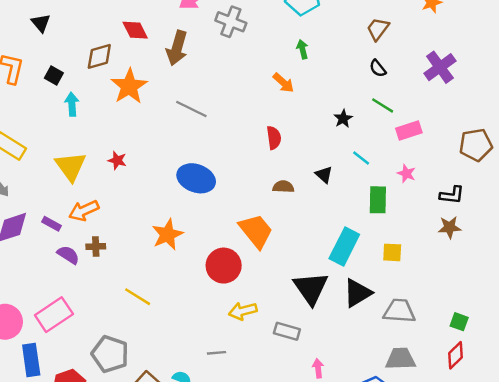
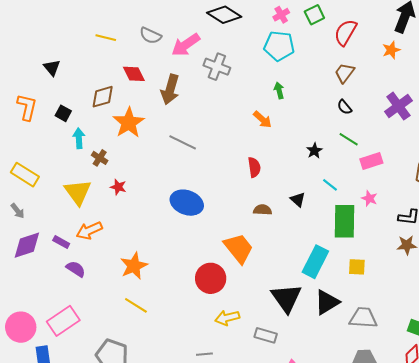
green rectangle: (378, 200) -> (344, 221), size x1.4
orange star: (167, 234) -> (134, 266), moved
brown cross: (96, 246) -> (100, 158), moved, turned 35

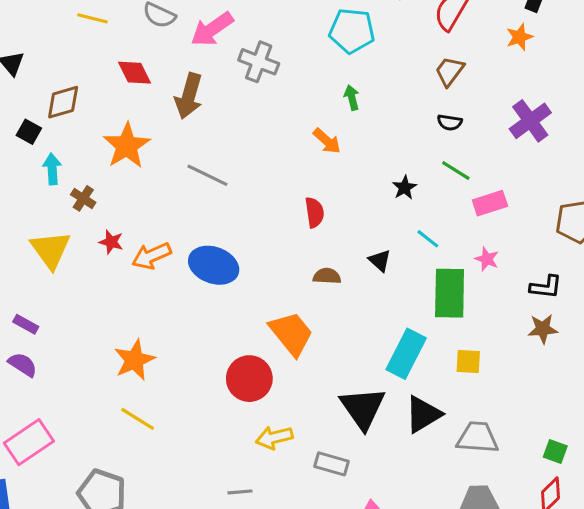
brown diamond: (103, 97) -> (63, 102), moved
black semicircle: (344, 107) -> (450, 122), turned -42
orange arrow: (89, 231) -> (152, 256), moved
purple semicircle: (76, 269) -> (23, 365), moved

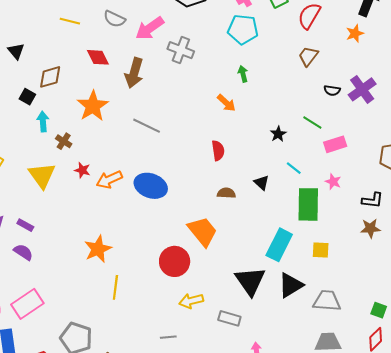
black semicircle: (450, 122) -> (332, 90), moved
yellow line: (138, 419) -> (115, 287), moved, turned 65

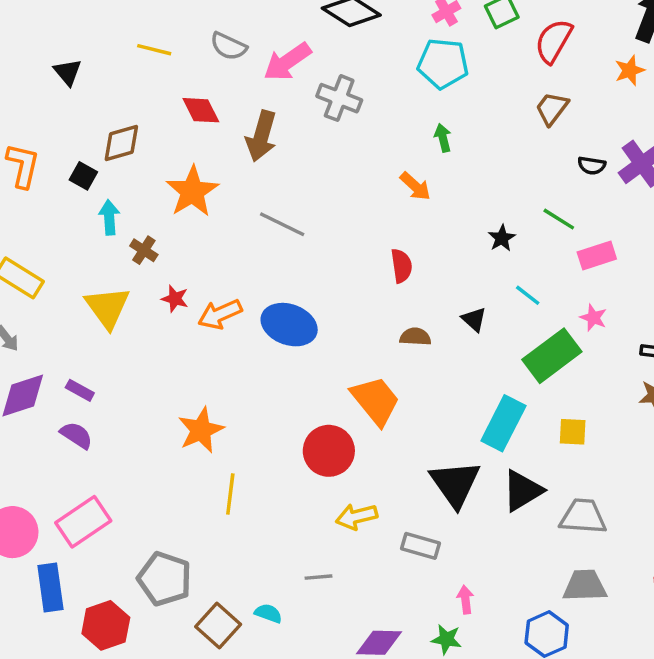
black triangle: (16, 51) -> (68, 72), moved
green rectangle: (308, 204) -> (552, 356), turned 52

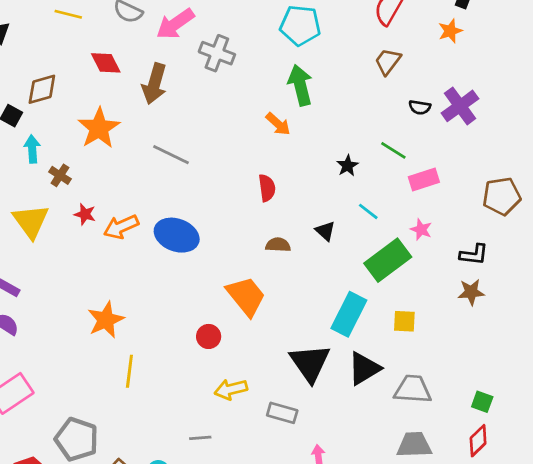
green arrow: (443, 138) -> (300, 85), size x1.8
red circle: (329, 451) -> (209, 336), size x0.6

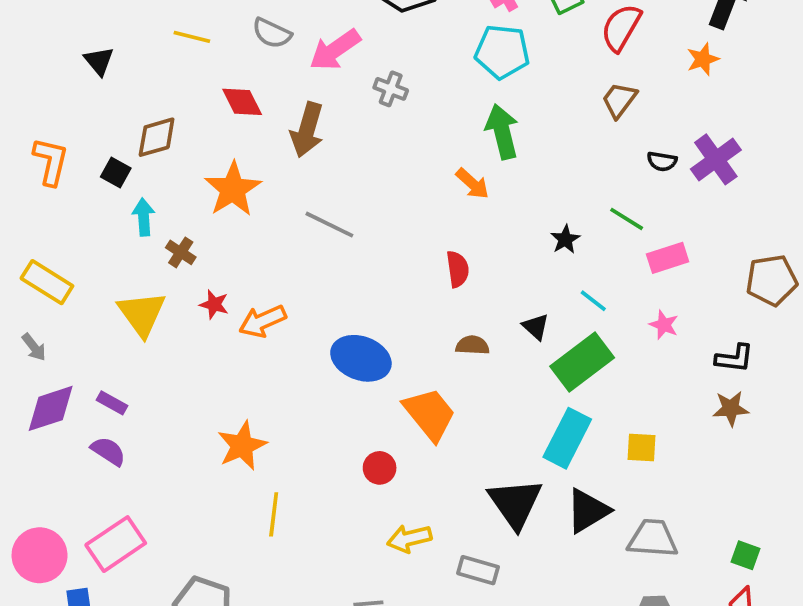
gray cross: (217, 53) -> (391, 89), size x0.7
blue ellipse: (177, 235) -> (361, 358), moved
green rectangle: (388, 260) -> (582, 362), moved

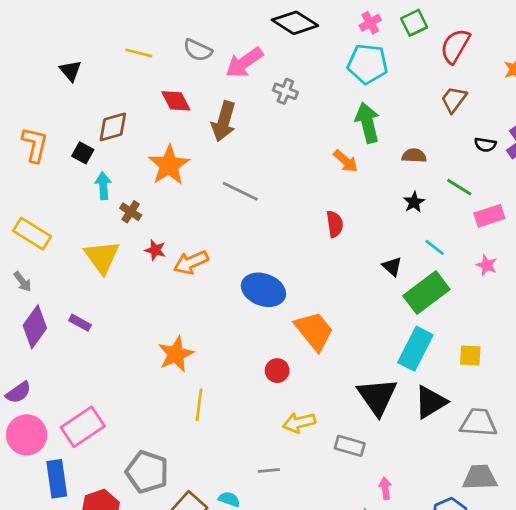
brown semicircle: (472, 345) -> (414, 156), moved
purple diamond: (51, 408) -> (35, 327), turned -36
purple semicircle: (108, 451) -> (18, 392), moved, turned 112

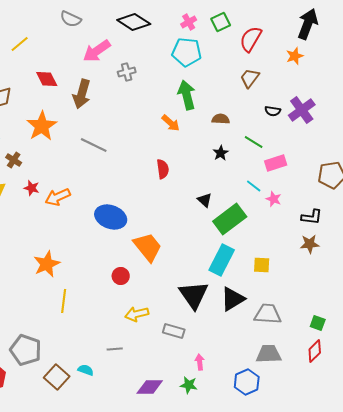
gray semicircle: (198, 50) -> (71, 19), moved
yellow line: (139, 53) -> (20, 44), turned -54
gray cross: (285, 91) -> (127, 72), turned -36
cyan line: (435, 247) -> (254, 186), moved

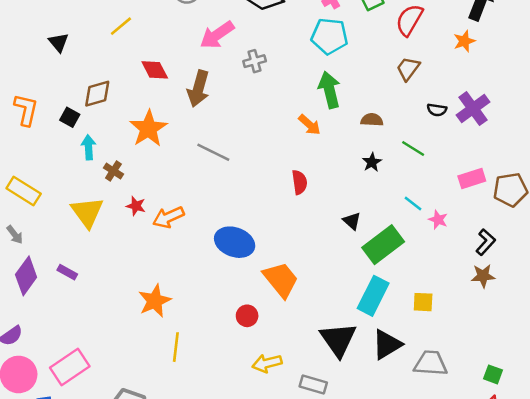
pink rectangle: (276, 163) -> (472, 178), moved
black L-shape: (312, 217) -> (486, 242), turned -55

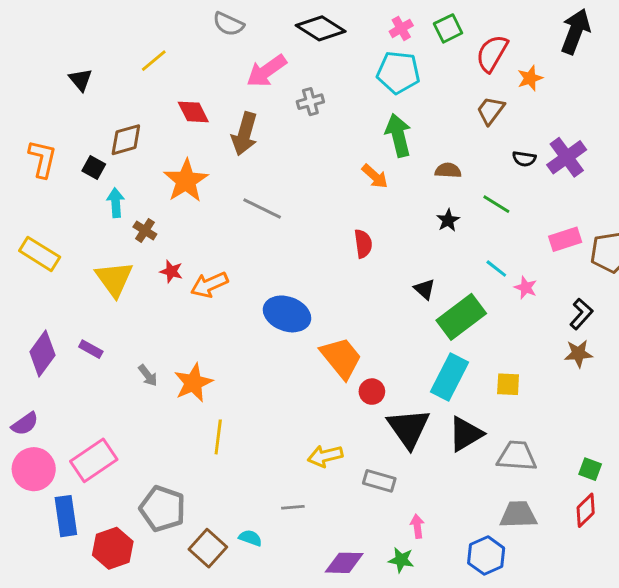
orange star: (464, 41) -> (530, 78), moved
gray arrow: (15, 235) -> (148, 375), moved
red circle: (247, 316) -> (372, 392), moved

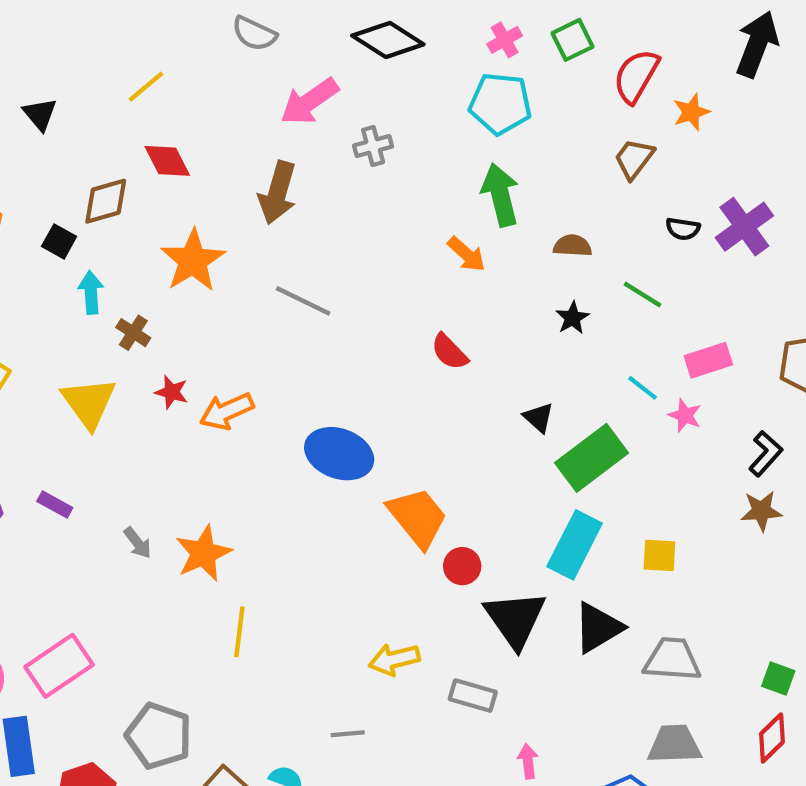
red diamond: (193, 112) -> (167, 161), moved
pink rectangle: (565, 239) -> (708, 360), moved
red semicircle: (363, 244) -> (449, 352), turned 144

